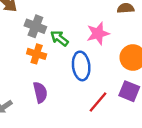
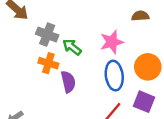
blue ellipse: (81, 66) -> (114, 76), moved
purple semicircle: (40, 92) -> (68, 82), moved

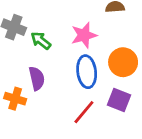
orange cross: (48, 63) -> (15, 99), moved

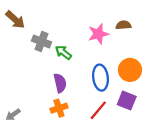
pink star: (84, 35) -> (98, 34), moved
orange cross: (15, 99) -> (59, 108), moved, turned -35

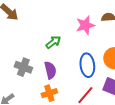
gray cross: (42, 42) -> (23, 67), moved
green arrow: (63, 52) -> (53, 42), turned 105

